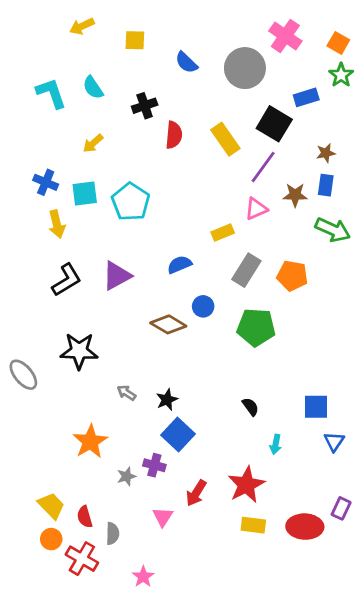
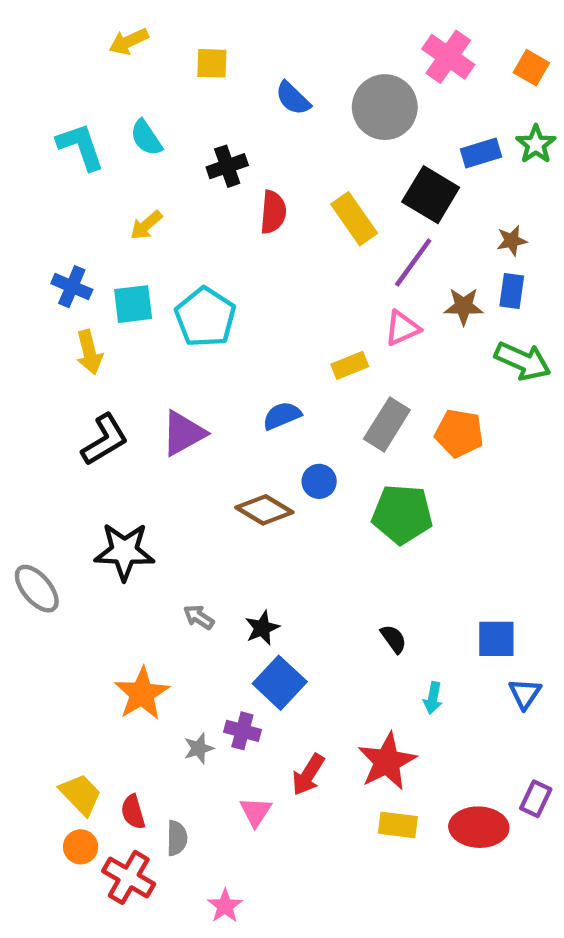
green star: (341, 75) -> (536, 144), moved

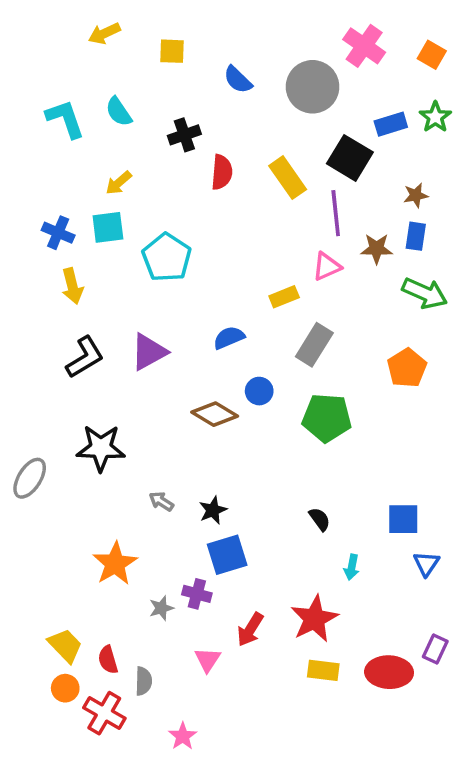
purple line: (413, 262) -> (336, 213), turned -42
cyan square: (133, 304) -> (108, 227), moved
orange pentagon: (459, 433) -> (407, 368), moved, turned 30
gray ellipse: (37, 589) -> (30, 478), turned 72
blue square: (280, 683) -> (227, 555), turned 30

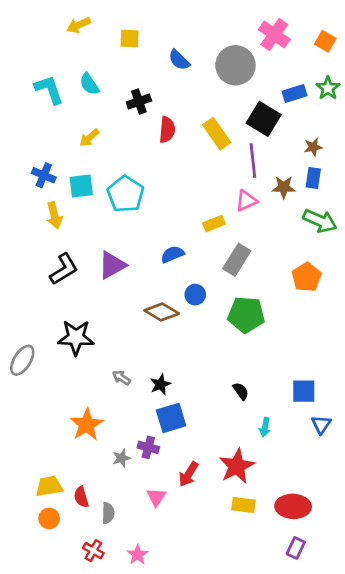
cyan square: (108, 227) -> (81, 186), moved
yellow trapezoid: (65, 645) -> (49, 486), turned -56
purple rectangle: (435, 649) -> (296, 548), moved
red cross: (104, 713) -> (93, 551), moved, size x0.7

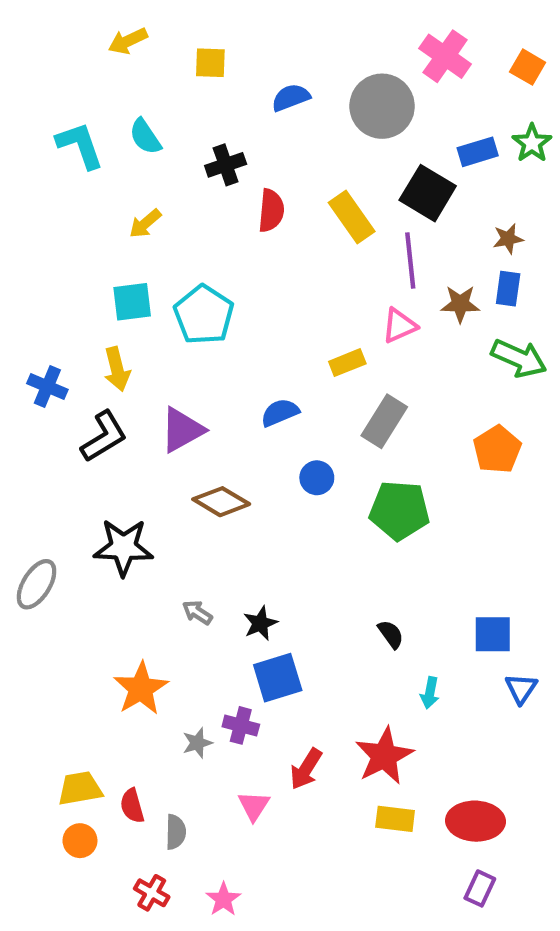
blue semicircle: (179, 60) -> (291, 97), turned 115
blue cross: (44, 175) -> (47, 386), moved
yellow arrow: (54, 215) -> (117, 369), moved
brown diamond: (162, 312) -> (221, 502), moved

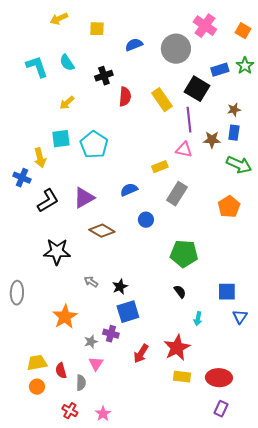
pink triangle: (399, 326) -> (184, 150), turned 36
yellow arrow: (117, 369) -> (40, 158), moved
green pentagon: (399, 510) -> (184, 254), moved
gray ellipse: (37, 584) -> (17, 293), moved, turned -30
pink triangle: (254, 806) -> (96, 364), moved

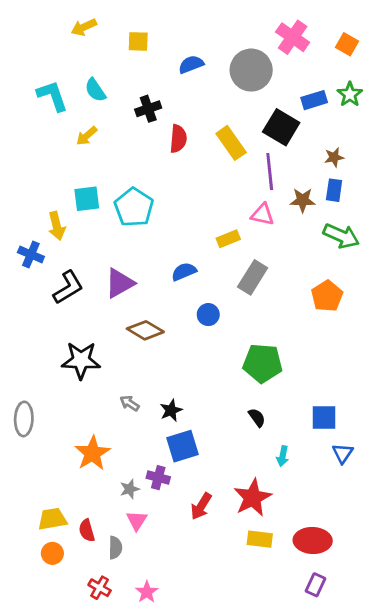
yellow arrow: (67, 103) -> (87, 136), moved

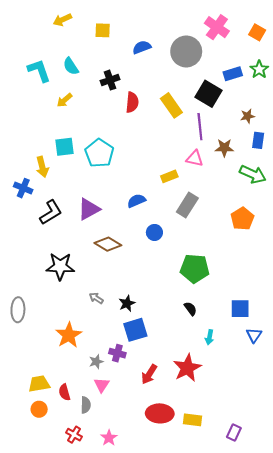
blue rectangle: (334, 190) -> (258, 140), moved
yellow rectangle: (260, 539) -> (193, 420), moved
red ellipse: (313, 540) -> (160, 413), moved

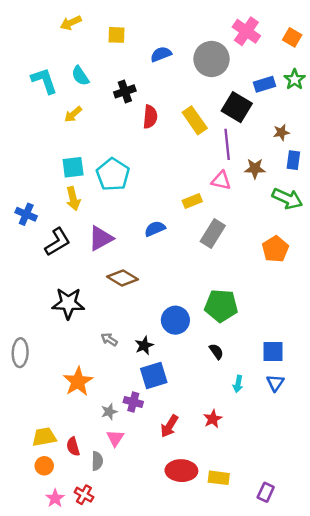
yellow arrow: (42, 167) -> (73, 199), moved
blue circle: (154, 232) -> (175, 320), moved, size x1.5
blue triangle: (254, 335) -> (275, 383), moved
red star: (187, 368) -> (213, 419), size x0.6
pink star: (109, 438) -> (55, 498), moved

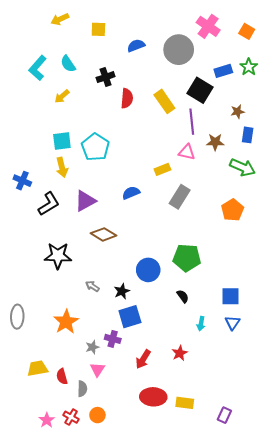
cyan L-shape: (44, 81) -> (38, 68), turned -120
gray ellipse: (20, 353) -> (17, 317), moved
orange circle: (44, 466) -> (97, 415), moved

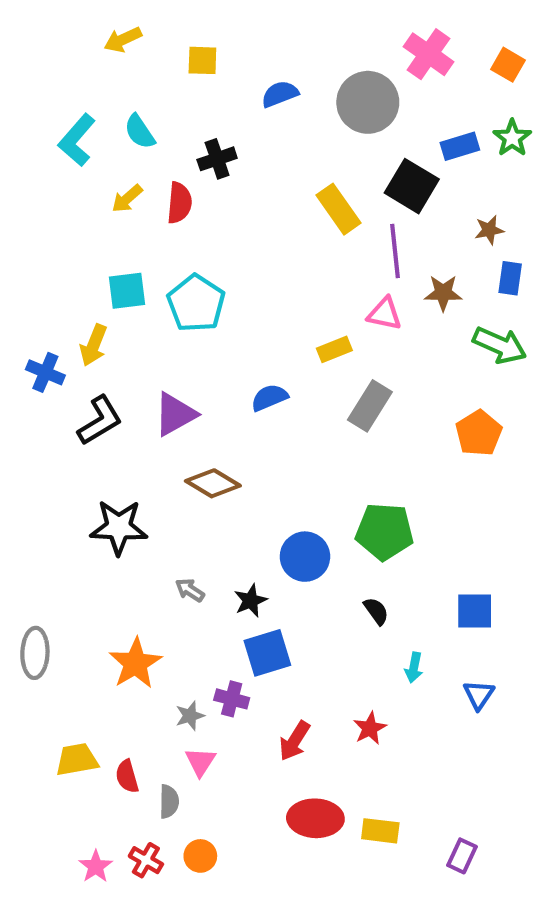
red semicircle: (127, 98) -> (179, 203), moved
yellow arrow: (62, 167) -> (94, 345), moved, turned 36
blue triangle: (232, 323) -> (479, 695), moved

